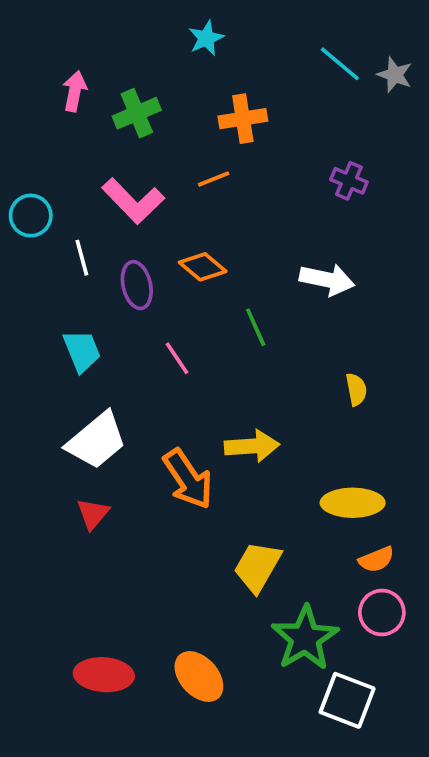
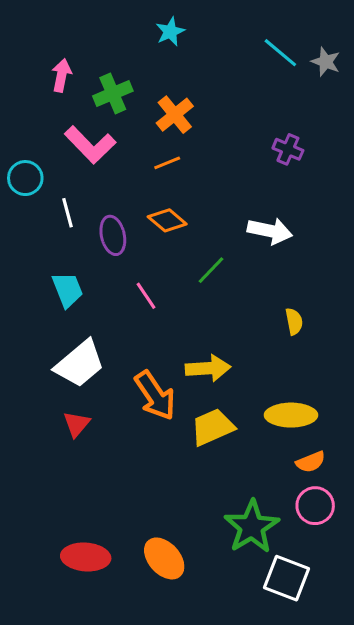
orange cross: (243, 119) -> (175, 115), moved, turned -30
orange line: (214, 179) -> (167, 163), moved
pink L-shape: (133, 201) -> (90, 145), moved
green line: (256, 327) -> (211, 270), turned 68
yellow trapezoid: (257, 567) -> (212, 427), moved, turned 36

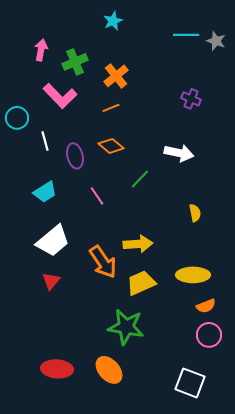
cyan line: (280, 53) -> (186, 35), turned -40
cyan trapezoid: (68, 290) -> (45, 192), turned 80
green star: (252, 527) -> (126, 327), moved, turned -30

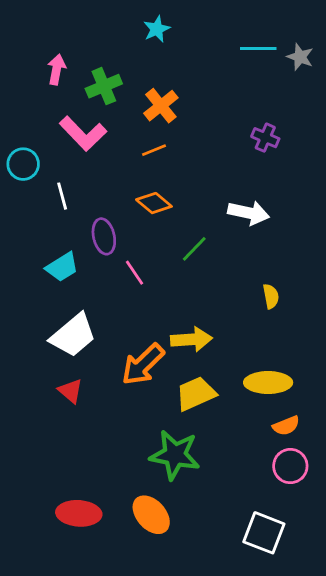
purple ellipse: (75, 156) -> (104, 236), moved
orange arrow: (103, 262) -> (143, 364), turned 80
red triangle: (51, 281) -> (70, 391), turned -30

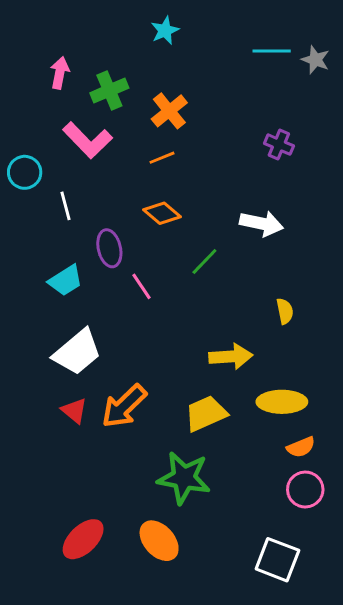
yellow arrow: (192, 339) -> (231, 356), moved
orange arrow: (143, 364) -> (124, 406), moved
red ellipse: (79, 513) -> (83, 539), turned -48

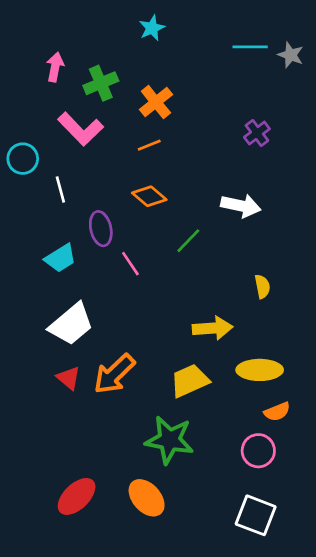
purple cross: (279, 145) -> (257, 133), turned 30
pink circle: (305, 490) -> (258, 451), moved

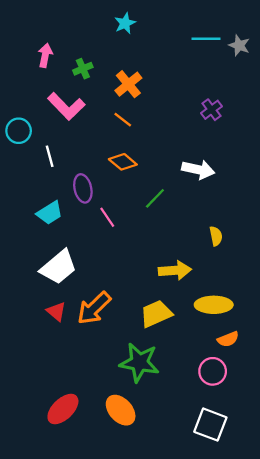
green cross: (101, 83) -> (83, 69), size x0.7
orange line: (149, 145) -> (123, 120), turned 60

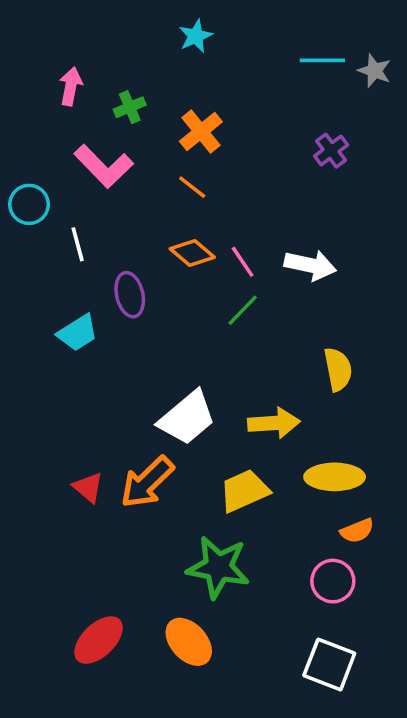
purple cross: (211, 110) -> (331, 151), moved
pink line: (107, 217) -> (243, 262), moved
yellow semicircle: (216, 236) -> (338, 369), size x1.4
white trapezoid: (58, 267) -> (187, 418), moved

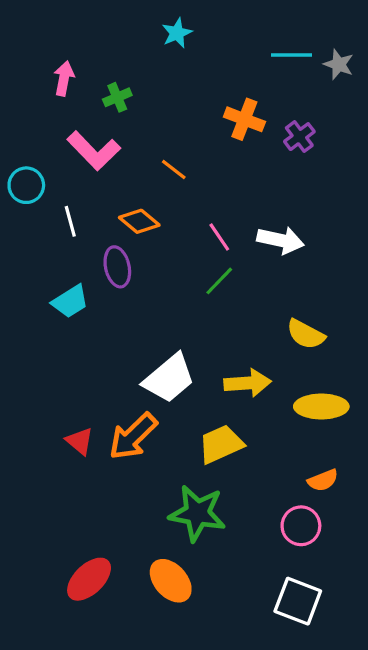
orange cross: (201, 131) -> (244, 119), moved, turned -30
orange diamond: (192, 253) -> (139, 221), moved
yellow semicircle: (338, 369) -> (306, 334), turned 129
yellow ellipse: (335, 477) -> (321, 407), moved

